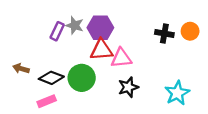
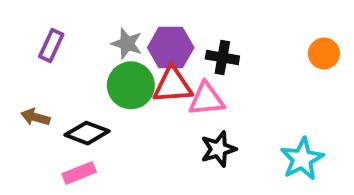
purple rectangle: (57, 31) -> (51, 46), moved
black cross: (164, 34) -> (222, 57), moved
green circle: (82, 78) -> (131, 85), moved

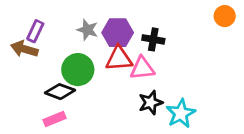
orange circle: (324, 53) -> (225, 16), moved
green circle: (131, 85) -> (78, 70), moved
brown arrow: (35, 117) -> (24, 49), moved, size x1.4
cyan star: (302, 159) -> (181, 113), moved

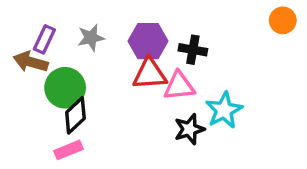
gray star: (87, 30) -> (91, 38), moved, turned -30
green circle: (78, 70) -> (65, 88), moved
black diamond: (60, 92) -> (75, 115), turned -64
cyan star: (181, 113) -> (224, 110), moved

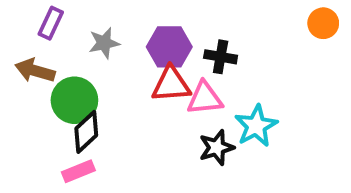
purple rectangle: (44, 39) -> (51, 23), moved

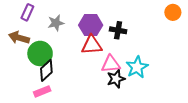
pink triangle: (205, 98) -> (111, 64), moved

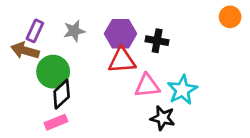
purple rectangle: (27, 12) -> (35, 31), moved
black star: (116, 79) -> (163, 118), moved, turned 30

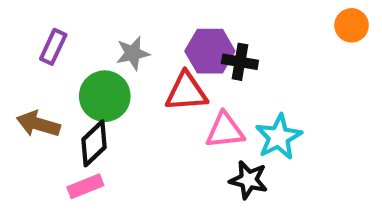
gray star: (74, 31) -> (133, 53), moved
purple hexagon: (121, 34) -> (210, 51), moved
brown arrow: (25, 51) -> (38, 124), moved
green circle: (53, 72) -> (105, 96), moved

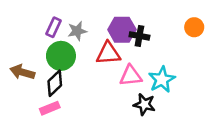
orange circle: (352, 25) -> (194, 27), moved
purple rectangle: (53, 47) -> (53, 27), moved

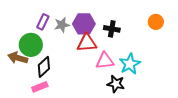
purple hexagon: (122, 30) -> (84, 24), moved
green circle: (61, 56) -> (31, 45), moved

